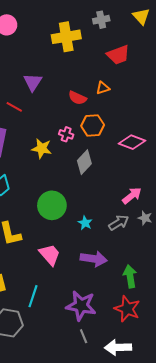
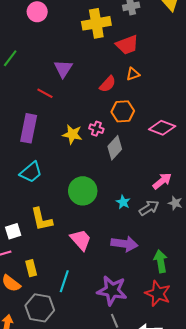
red trapezoid: (118, 55) -> (127, 45), moved
red semicircle: (77, 98) -> (108, 84), turned -72
pink cross: (66, 134) -> (96, 129), moved
cyan star: (85, 223) -> (123, 202), moved

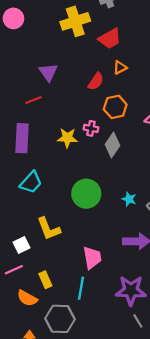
red line: (45, 93) -> (33, 100), turned -42
pink trapezoid: (81, 240) -> (92, 258), moved, turned 40

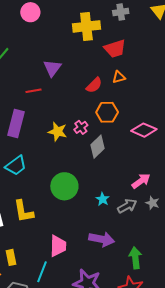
pink cross: (91, 128) -> (81, 127), turned 32

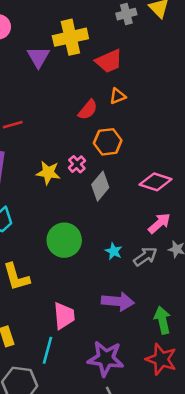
gray cross: (121, 12) -> (126, 14), moved
purple triangle: (52, 68) -> (38, 57), moved
pink diamond: (144, 130) -> (156, 182), moved

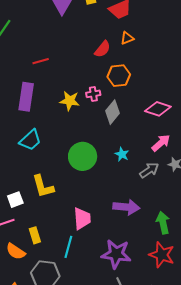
pink cross: (77, 164) -> (93, 94), turned 32
cyan star: (114, 251) -> (122, 154), moved

